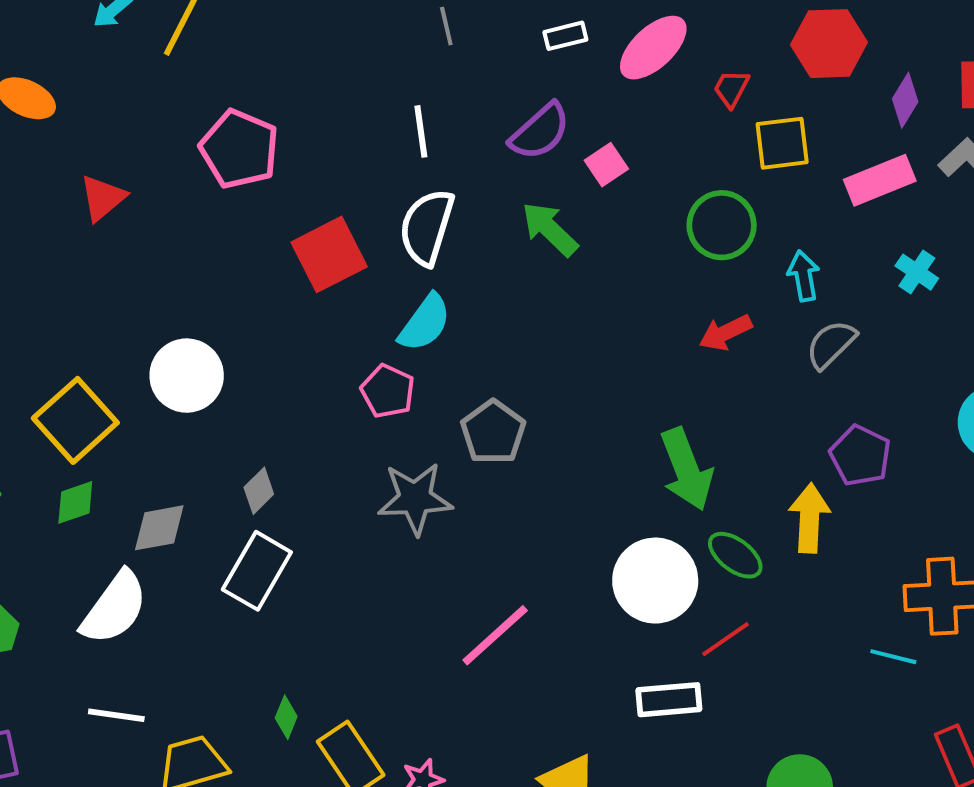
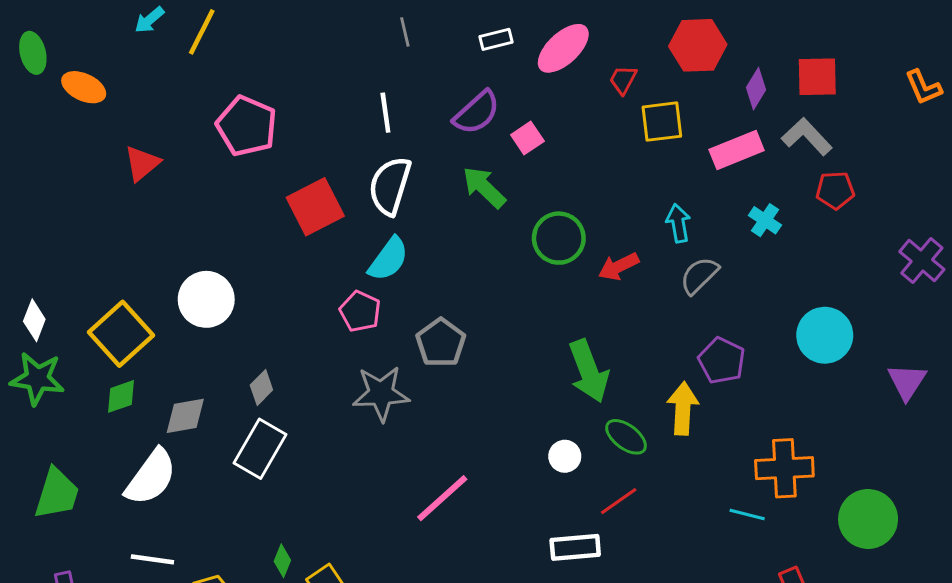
green circle: (722, 225) -> (559, 238), moved
white circle: (655, 581) -> (565, 456), size x0.5

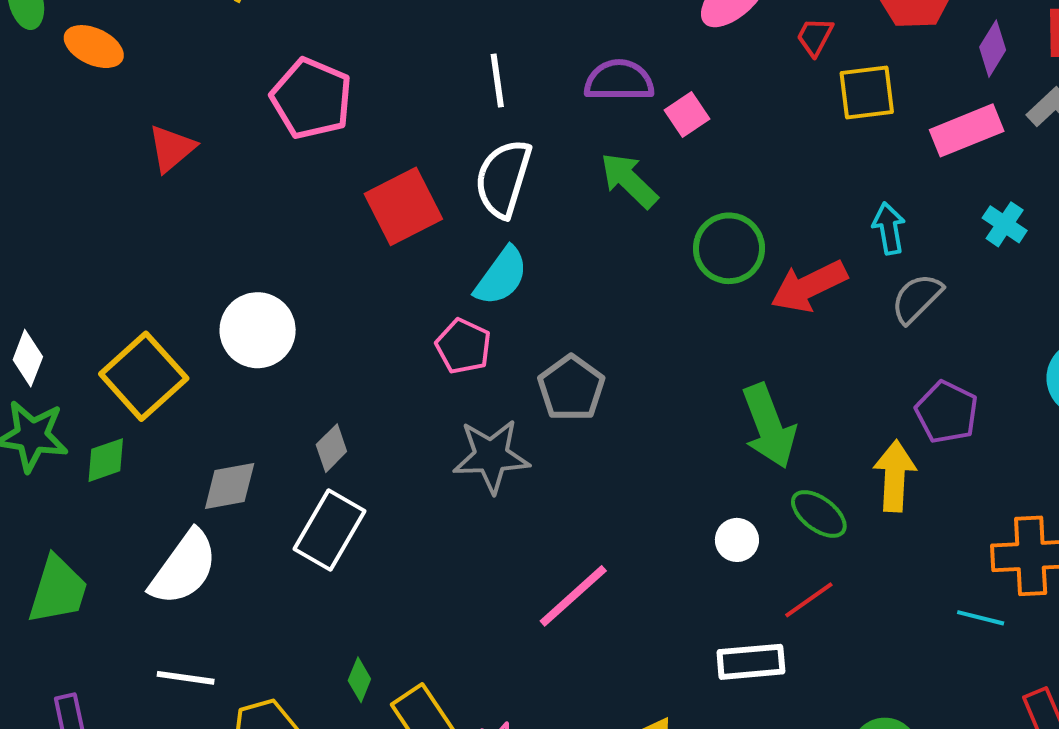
purple semicircle: (477, 113) -> (619, 81), turned -138
red arrow: (619, 266) -> (809, 286), size x1.4
green diamond: (121, 396) -> (106, 460), moved

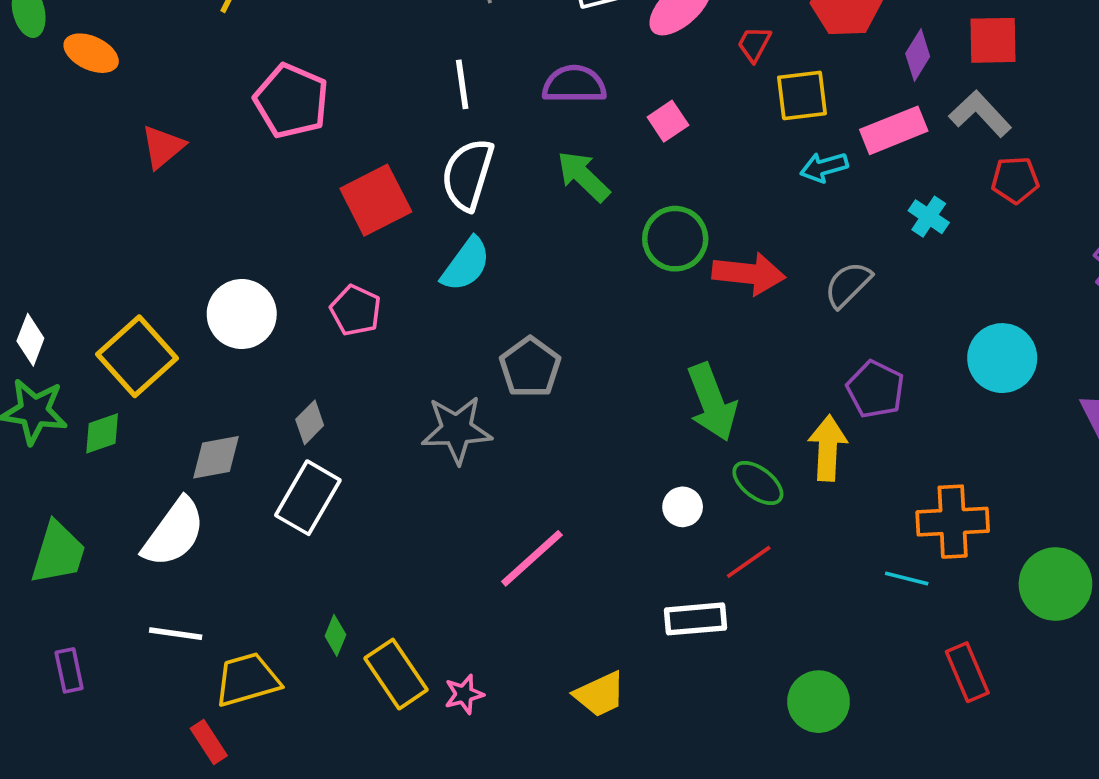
pink square: (687, 114) -> (668, 121), moved
cyan arrow: (889, 228) -> (824, 167), moved, turned -96
red arrow: (809, 286) -> (749, 274), turned -148
pink pentagon: (463, 346) -> (356, 310), moved

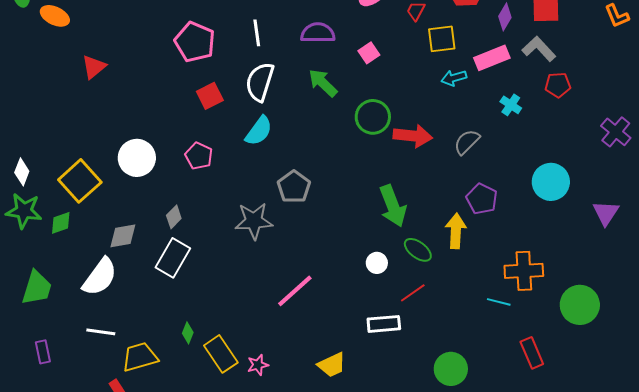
pink pentagon: (291, 101) -> (195, 42), moved
red square: (376, 200) -> (210, 96), size x0.7

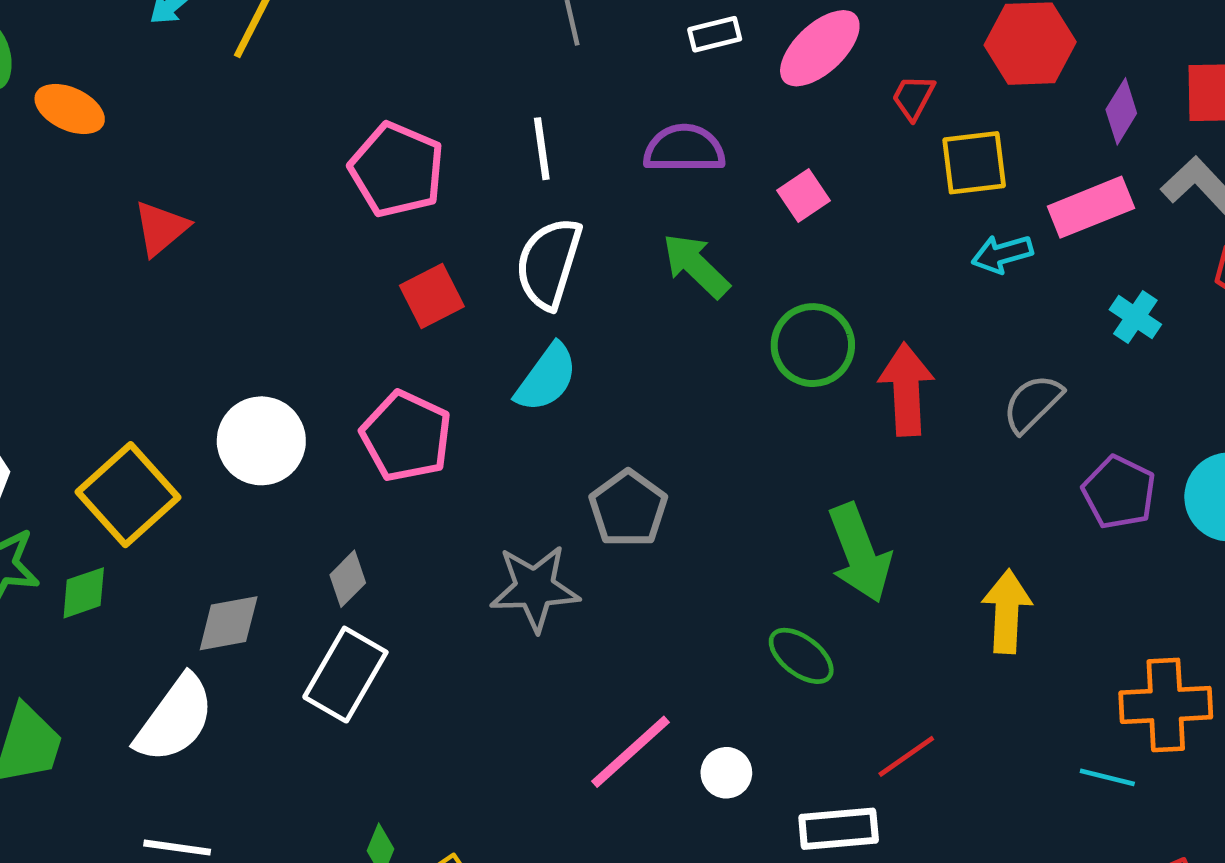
red arrow: (413, 136) -> (906, 389), turned -99
pink pentagon: (199, 156) -> (406, 436), size x1.4
purple pentagon: (482, 199) -> (1119, 492), moved
green ellipse: (418, 250) -> (801, 656), moved
white circle: (377, 263) -> (726, 773), moved

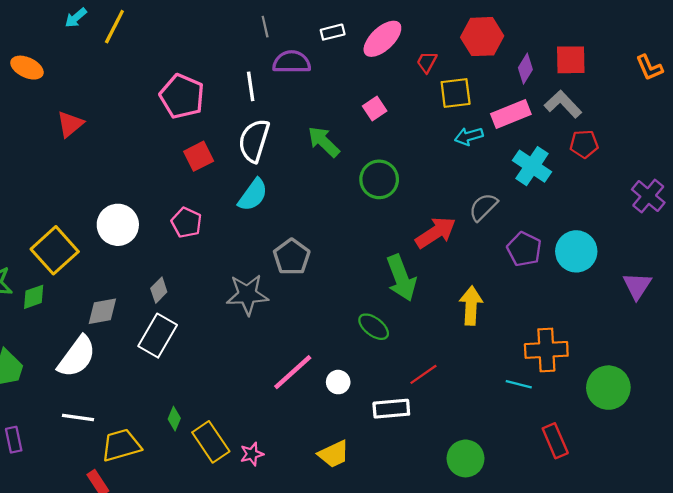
purple semicircle: (684, 149) -> (292, 62), moved
cyan cross: (1135, 317) -> (532, 166), size x1.6
red arrow: (906, 389) -> (436, 233), moved, turned 60
pink pentagon: (406, 436) -> (186, 223), size x0.7

